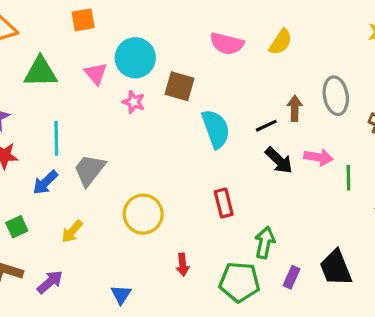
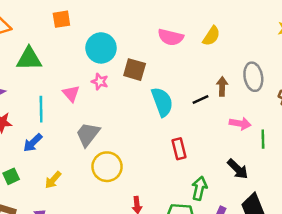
pink triangle: (96, 74) -> (71, 94), moved
black arrow: (279, 160) -> (238, 169), moved
gray trapezoid: (89, 170) -> (88, 134), moved
red rectangle: (224, 203) -> (179, 149), moved

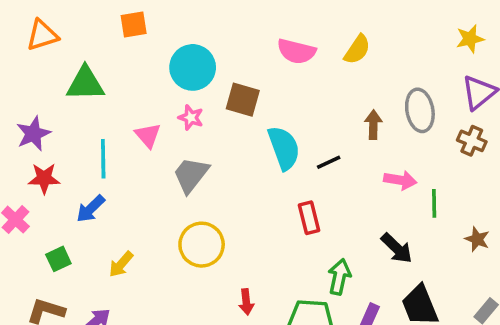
black line: (201, 100) -> (329, 162), moved
gray trapezoid: (88, 134) -> (191, 175), moved

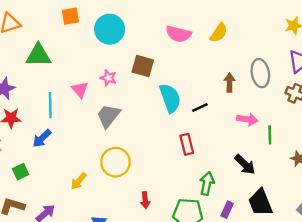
cyan circle: (193, 67) -> (110, 29), moved
yellow arrow: (121, 264) -> (79, 181), moved

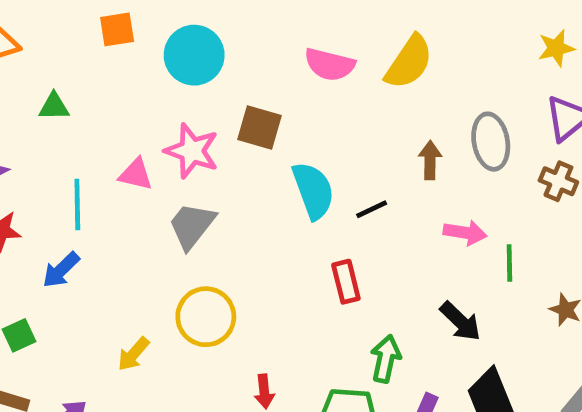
yellow semicircle: (219, 33) -> (409, 62), size x1.4
green triangle: (38, 55) -> (54, 107), size x0.6
pink star: (108, 78) -> (192, 151), size x1.6
pink triangle: (80, 90) -> (136, 174), turned -36

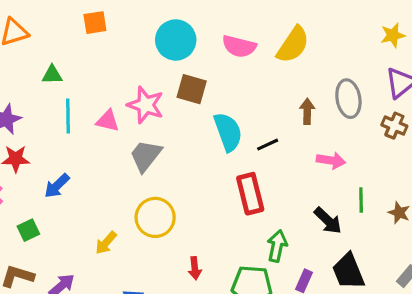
cyan circle: (194, 55) -> (176, 40), moved
cyan line: (77, 205) -> (68, 116), moved
green line: (509, 263) -> (361, 200), moved
red rectangle: (346, 282) -> (250, 194), size x1.4

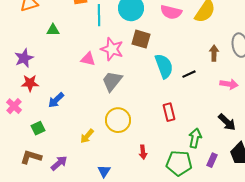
cyan line: (68, 116) -> (99, 15), moved
red rectangle: (250, 194) -> (169, 112), moved, size x0.7

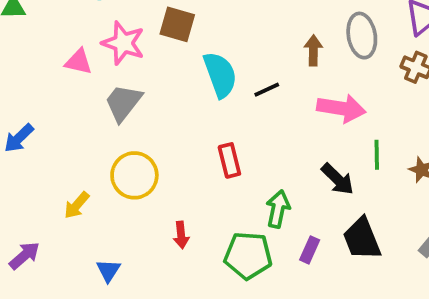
pink arrow: (229, 84) -> (341, 108), size x1.4

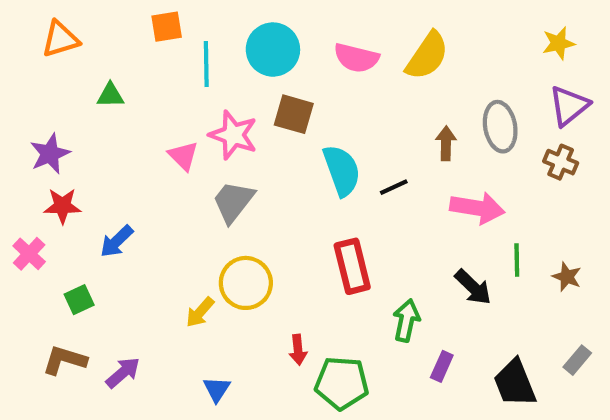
pink triangle: (79, 62) -> (183, 156), turned 32
red rectangle: (229, 160) -> (352, 266), size x1.4
yellow arrow: (77, 205) -> (200, 312), moved
black trapezoid: (362, 239) -> (515, 383), moved
green pentagon: (248, 256) -> (342, 383), moved

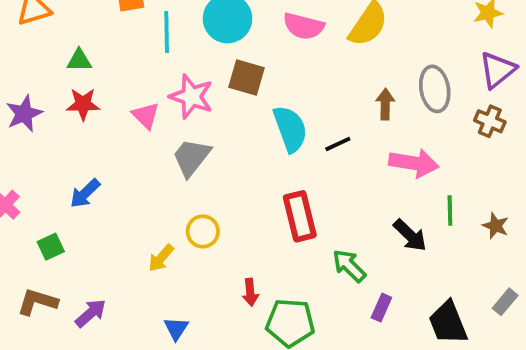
red star: (62, 206) -> (83, 104), moved
yellow circle: (246, 283) -> (203, 231), size x0.7
green arrow: (406, 320) -> (349, 266), turned -57

